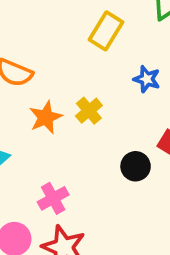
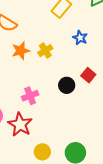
pink cross: (53, 198) -> (30, 96), moved

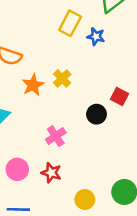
blue star: (80, 38) -> (96, 36), moved
red star: (20, 124) -> (51, 173), size x0.7

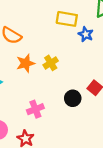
yellow rectangle: (70, 23) -> (67, 19), turned 60

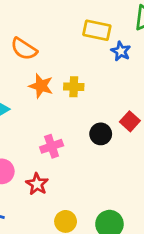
orange star: (26, 63) -> (41, 86), turned 30
yellow cross: (51, 63) -> (74, 87), turned 32

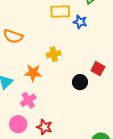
orange star: (41, 86) -> (33, 73), moved
pink cross: (52, 146) -> (28, 100), moved

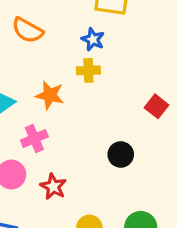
blue star: (80, 22) -> (93, 39), moved
black circle: (80, 82) -> (121, 154), moved

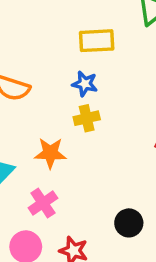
black circle: (121, 154) -> (129, 223), moved

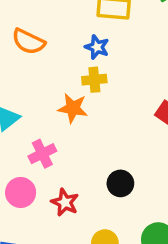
orange star: (50, 153) -> (73, 108), moved

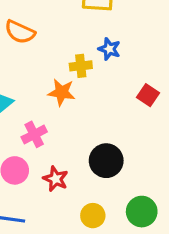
blue star: (97, 47) -> (109, 49), moved
black circle: (120, 183) -> (106, 161), size x1.4

